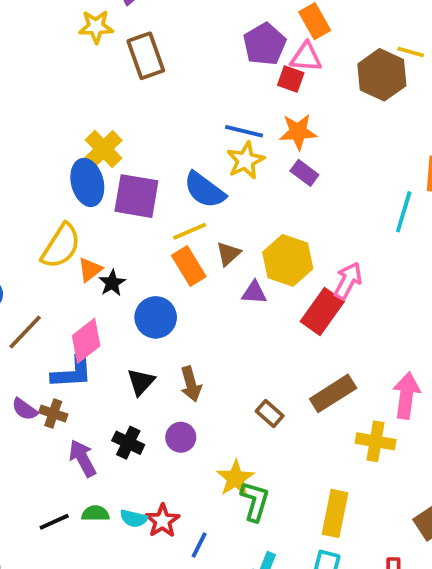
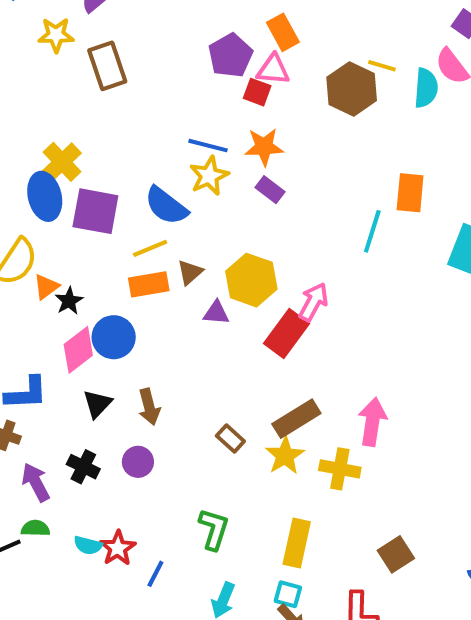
orange rectangle: (189, 266) -> (149, 284), turned -69
pink diamond: (86, 341) -> (78, 350), moved
yellow star: (235, 478) -> (285, 456), moved
green semicircle: (95, 513) -> (35, 528), moved

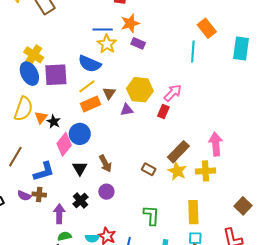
orange rectangle: (410, 193) -> (207, 28), turned -30
pink arrow: (313, 302) -> (173, 93), turned 30
red rectangle: (286, 333) -> (163, 111), size x0.6
black cross: (83, 467) -> (80, 201), turned 35
purple arrow: (36, 482) -> (59, 214), turned 42

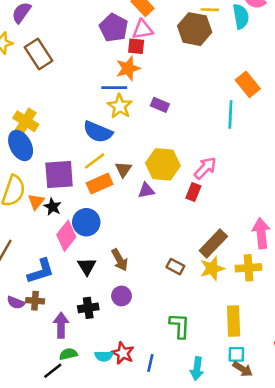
orange star: (130, 23) -> (128, 68), moved
purple square: (56, 75) -> (59, 174), moved
yellow star: (177, 171) -> (212, 268), turned 30
black cross: (80, 201) -> (88, 308), turned 35

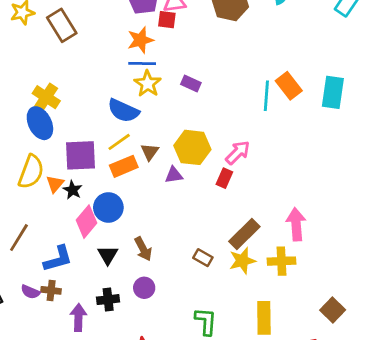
orange star: (128, 68) -> (140, 40), moved
orange rectangle: (248, 84) -> (289, 86), moved

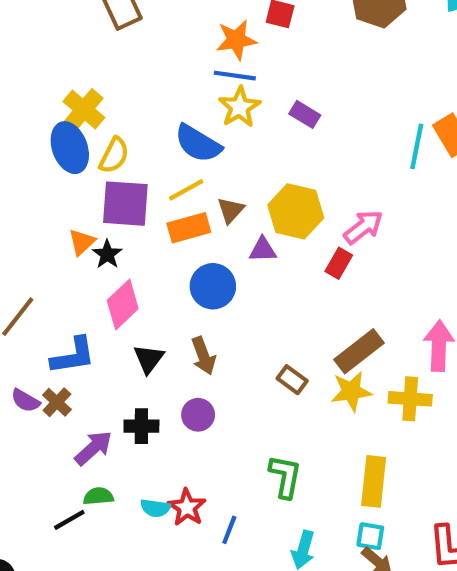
yellow semicircle: (31, 172) -> (114, 155), moved, size x0.7
blue circle: (108, 207) -> (213, 286), moved
brown cross: (51, 290) -> (57, 402), turned 30
purple arrow: (78, 317) -> (93, 448), turned 40

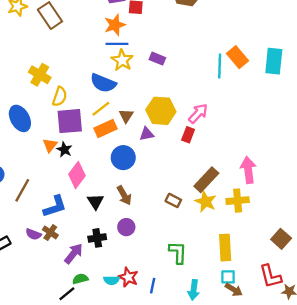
blue ellipse: (70, 148) -> (20, 118), moved
yellow star: (351, 391) -> (206, 202), turned -30

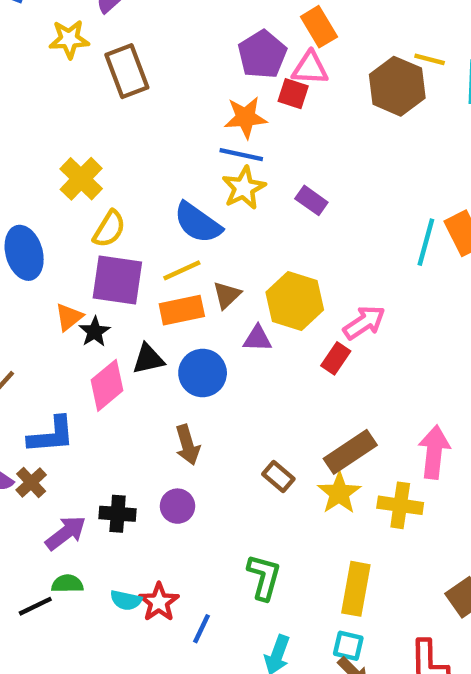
black triangle: (95, 202) -> (148, 359), moved, turned 36

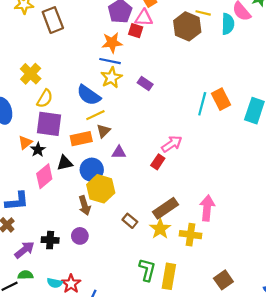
yellow line: (182, 270) -> (95, 115), moved
yellow hexagon: (295, 301) -> (101, 189), moved
green L-shape: (264, 577) -> (147, 270), moved

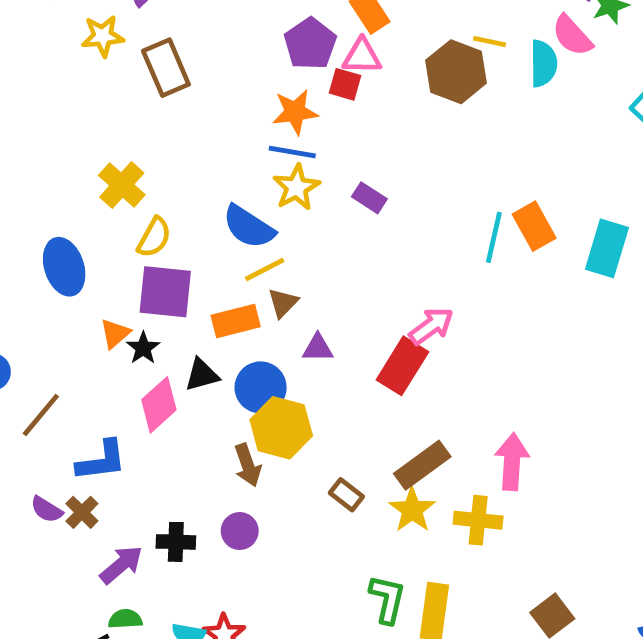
red rectangle: (158, 162) -> (402, 366), size x1.6

